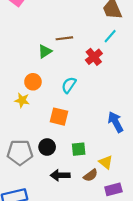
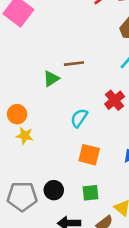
red cross: (94, 57) -> (115, 100), moved
orange circle: (33, 82) -> (17, 114), moved
orange square: (59, 117) -> (89, 155), moved

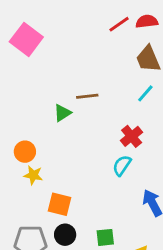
cyan semicircle: (79, 118) -> (122, 165), moved
orange square: (89, 155) -> (60, 204), moved

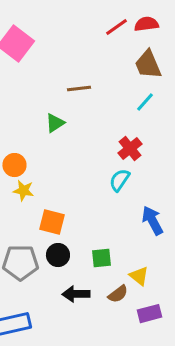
brown line: (87, 96) -> (79, 89), moved

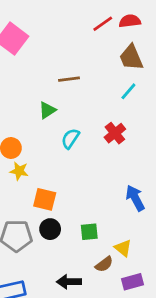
cyan semicircle: (119, 180) -> (70, 139), moved
black arrow: (76, 294) -> (69, 282), moved

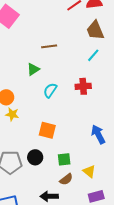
red cross: (115, 133) -> (83, 86), turned 35
orange square: (45, 199) -> (47, 130), moved
brown semicircle: (104, 264) -> (66, 179), moved

